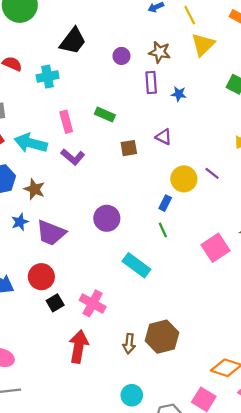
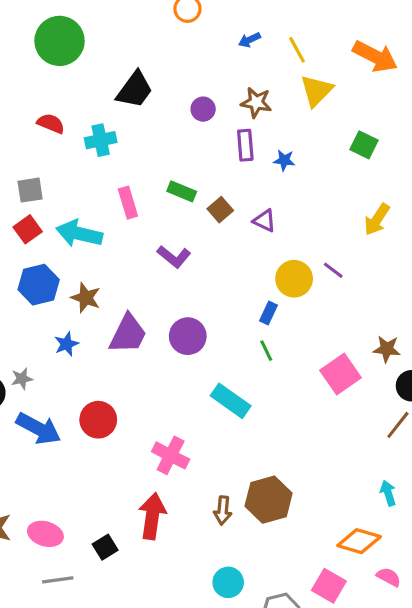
brown square: (129, 148) -> (220, 210), moved, turned -30
purple L-shape: (73, 157) -> (174, 257), moved
purple trapezoid: (51, 233) -> (128, 334), moved, turned -84
black square: (55, 303) -> (105, 547), moved

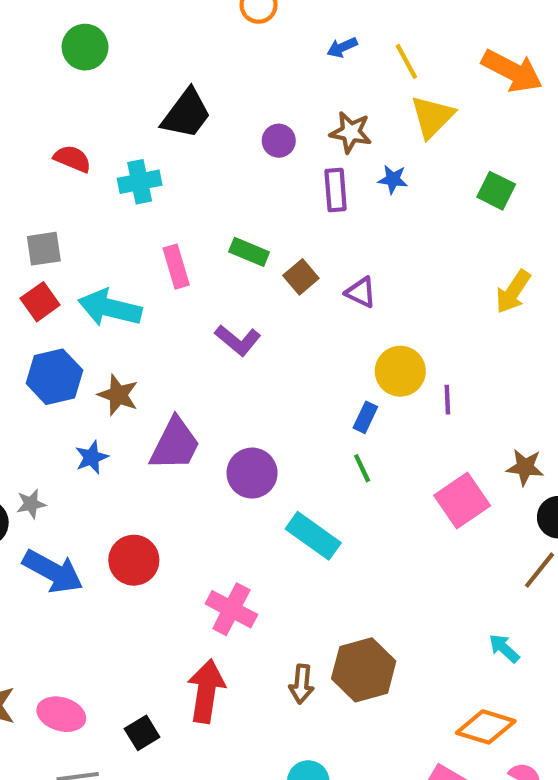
green circle: (60, 41) -> (85, 47), size x0.7
blue star: (284, 160) -> (393, 179), moved
purple line: (333, 270) -> (447, 400), moved, turned 50
purple circle: (188, 336) -> (252, 473), moved
cyan arrow: (388, 493) -> (504, 648), moved, turned -30

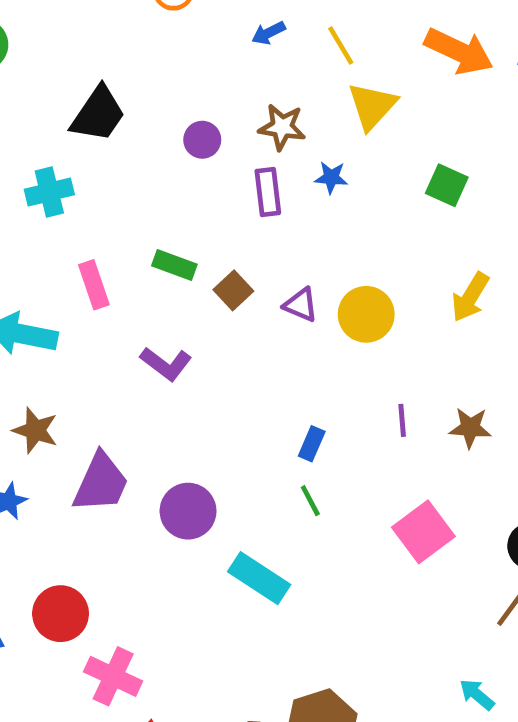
yellow circle: (400, 371) -> (366, 314), moved
brown star: (525, 467) -> (470, 428), moved
pink cross: (231, 609) -> (113, 676), moved

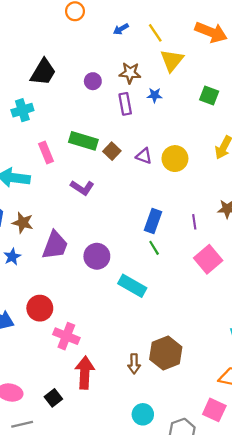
green rectangle: (174, 265) -> (83, 141), size x1.4
purple line: (402, 420) -> (194, 222), moved
blue rectangle: (312, 444) -> (153, 221), size x1.5

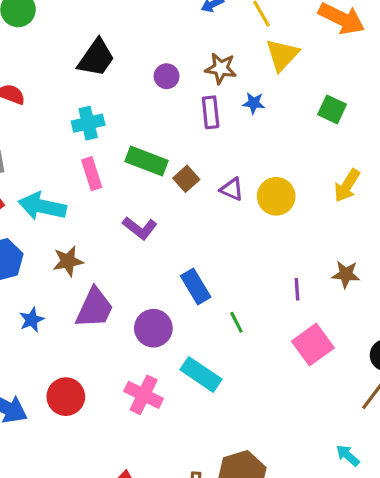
cyan cross: (22, 110) -> (88, 123), moved
blue rectangle: (153, 221) -> (196, 287), moved, turned -55
brown star: (23, 223) -> (68, 261), moved, turned -30
pink cross: (66, 336) -> (144, 395), moved

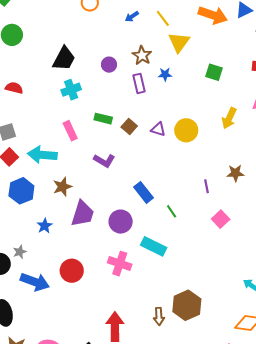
brown star: (221, 68) -> (142, 55), turned 30
cyan cross: (88, 123) -> (71, 90), moved
green rectangle: (146, 161) -> (103, 119), size x0.7
pink square: (313, 345) -> (221, 219), size x0.7

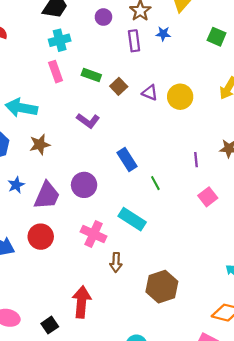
pink rectangle: (70, 131) -> (56, 72), moved
purple trapezoid: (83, 214) -> (47, 196), moved
purple circle: (121, 222) -> (84, 185), moved
brown arrow: (159, 316) -> (116, 262), moved

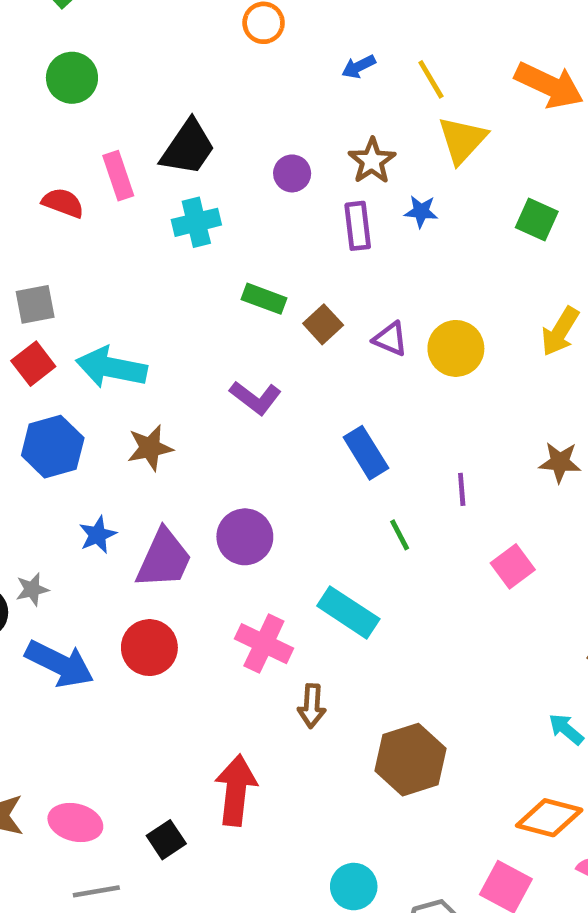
pink rectangle: (56, 72) -> (118, 176), moved
blue rectangle: (127, 159) -> (366, 453), moved
purple line: (196, 160) -> (462, 489), moved

